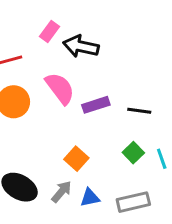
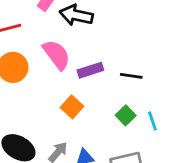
orange square: (76, 159) -> (72, 107), moved

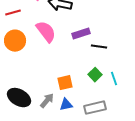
purple rectangle: (90, 70) -> (81, 34), moved
orange square: (72, 107) -> (65, 83), moved, turned 35

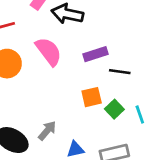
orange square: (65, 83) -> (92, 97), moved
gray arrow: (47, 101) -> (47, 131), moved

